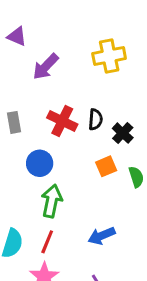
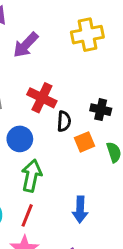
black semicircle: (95, 119) -> (64, 121), moved
black cross: (123, 133) -> (101, 110), turned -30
blue arrow: (102, 236) -> (80, 210), turned -65

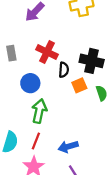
black cross: (101, 110) -> (92, 61), size x1.5
blue arrow: (80, 210) -> (68, 147), moved, turned 72

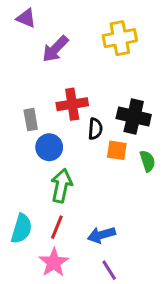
red cross: (47, 52) -> (72, 104), turned -35
gray rectangle: (11, 53) -> (31, 120), moved
orange square: (79, 85) -> (117, 150), turned 32

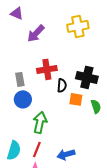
blue circle: (49, 147) -> (23, 99), moved

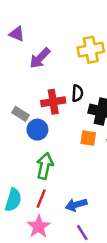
gray rectangle: (20, 79) -> (20, 114), turned -48
black semicircle: (62, 85) -> (77, 93), moved
blue circle: (23, 99) -> (37, 130), moved

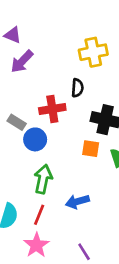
purple arrow: (40, 58) -> (22, 61), moved
black semicircle: (77, 93) -> (77, 88), moved
blue arrow: (76, 205) -> (77, 202), moved

